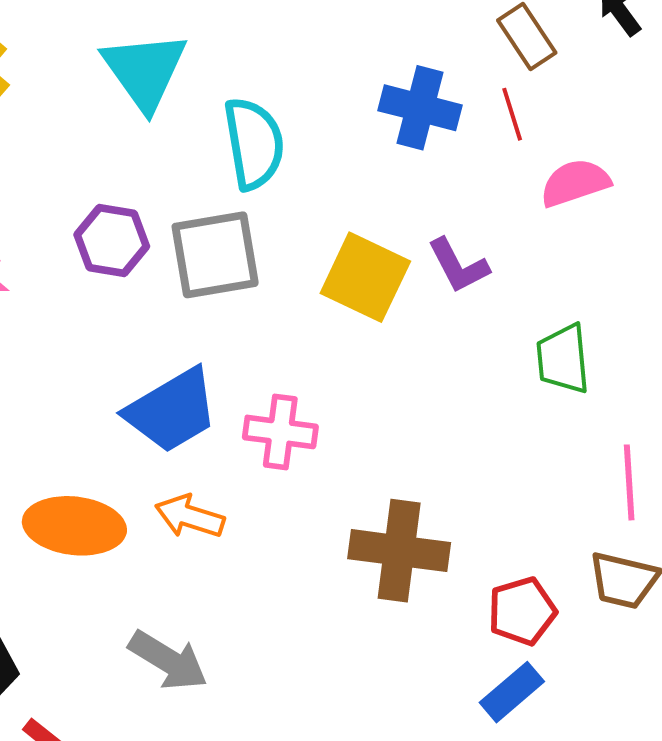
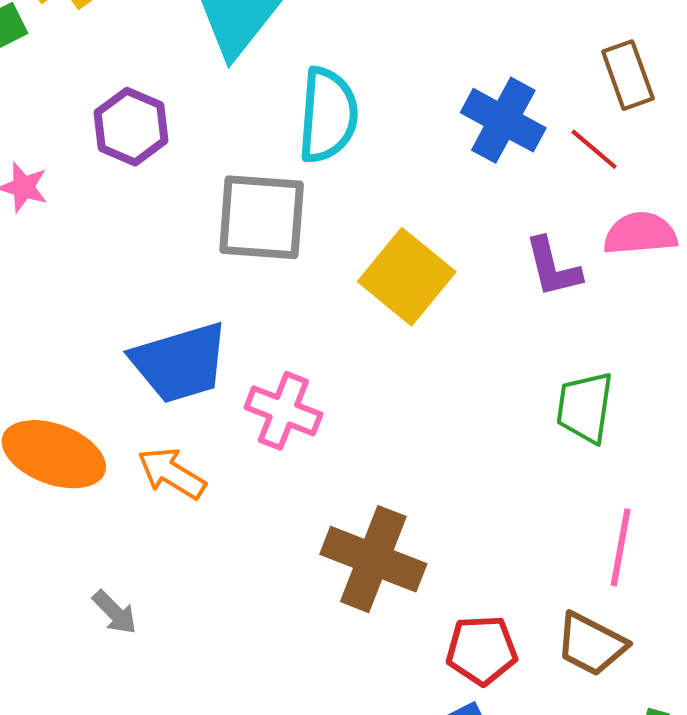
red line: (512, 114) -> (594, 149), turned -46
purple hexagon: (112, 241) -> (131, 127), moved
purple L-shape: (458, 266) -> (553, 267), moved
gray arrow: (168, 660) -> (115, 612), size x0.6

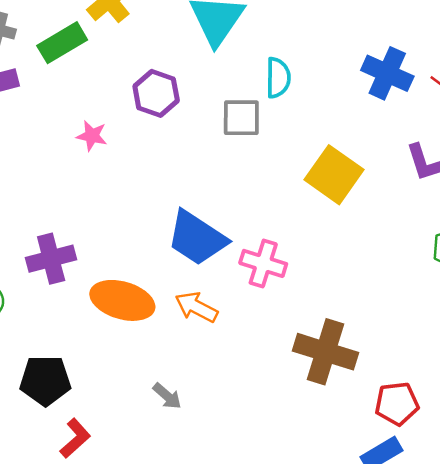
cyan semicircle: (328, 115) -> (278, 78), size x0.7
gray square: (262, 217) -> (241, 118), moved, size x0.7
blue trapezoid: (180, 363) -> (197, 238), turned 54

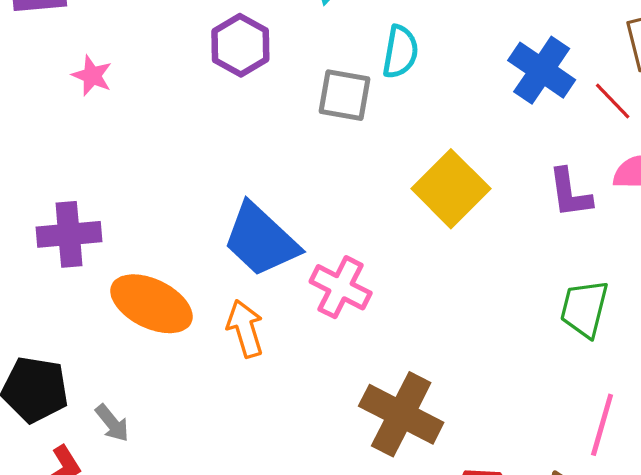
pink star: (92, 136) -> (92, 76), moved
orange arrow: (196, 307) -> (245, 329), turned 36
gray arrow: (167, 396) -> (112, 423), moved

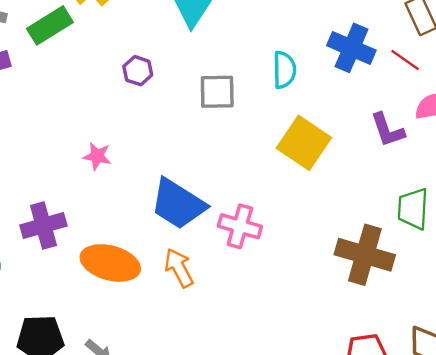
purple hexagon: (240, 45) -> (138, 71), size x0.7
cyan semicircle: (400, 52) -> (284, 70), moved
pink star: (92, 76) -> (97, 156), moved
brown cross: (401, 414) -> (365, 255), moved

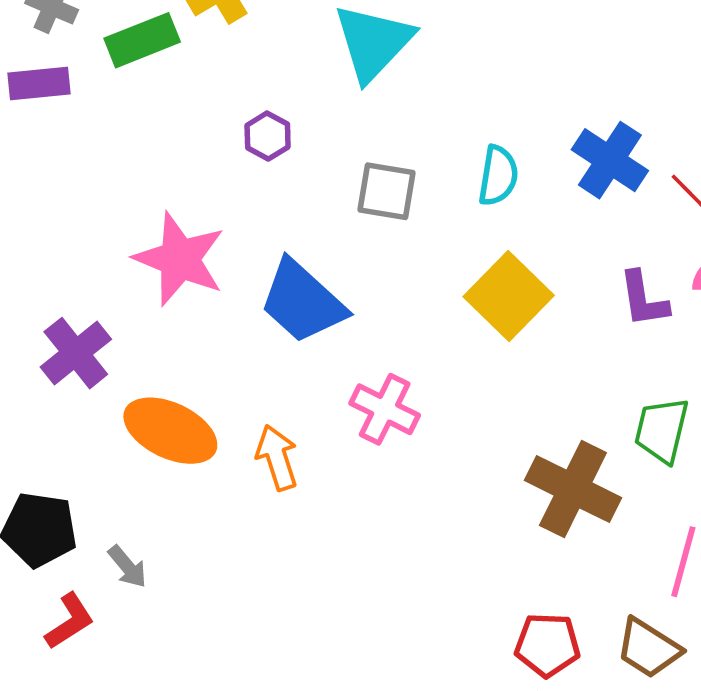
pink star: (97, 156) -> (180, 259), size x2.0
blue trapezoid: (178, 204) -> (303, 302), moved
purple cross: (43, 226) -> (76, 353), turned -33

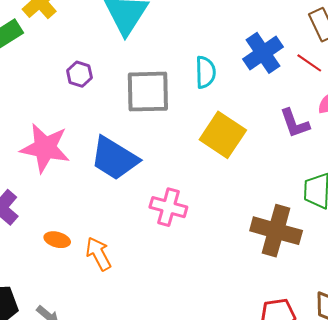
blue cross: (610, 160) -> (263, 53), turned 33
gray square: (386, 191) -> (148, 92), size x1.4
orange ellipse: (170, 431) -> (57, 240), size x0.5
orange arrow: (277, 458) -> (98, 254), moved

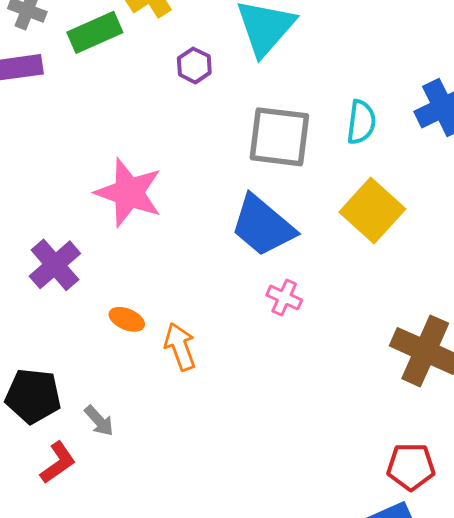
purple hexagon: (79, 74) -> (194, 65), moved
blue trapezoid: (114, 158) -> (263, 226), moved
pink cross: (168, 207) -> (284, 298), size x0.7

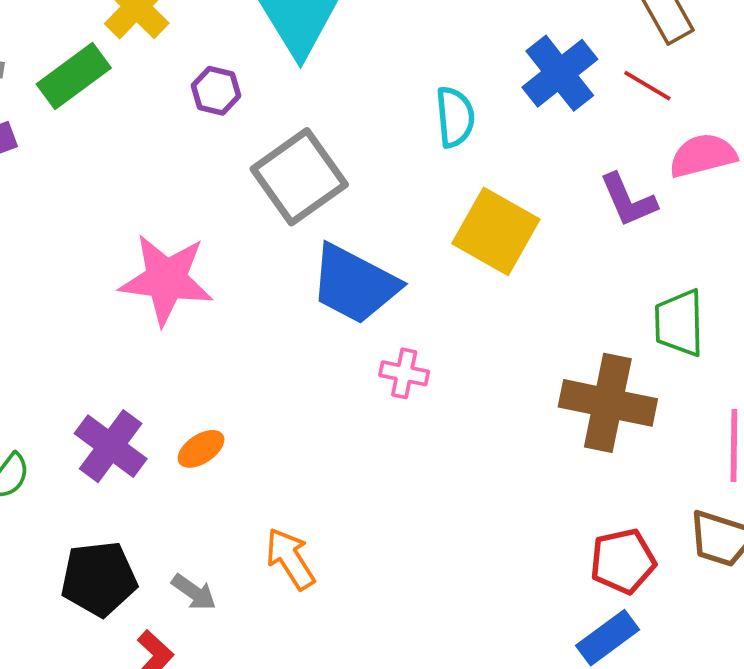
gray square: (279, 137) -> (299, 177), moved, turned -30
purple cross: (55, 265) -> (111, 446), moved
orange ellipse: (127, 319) -> (201, 449), turned -44
orange arrow: (180, 347) -> (290, 559), moved

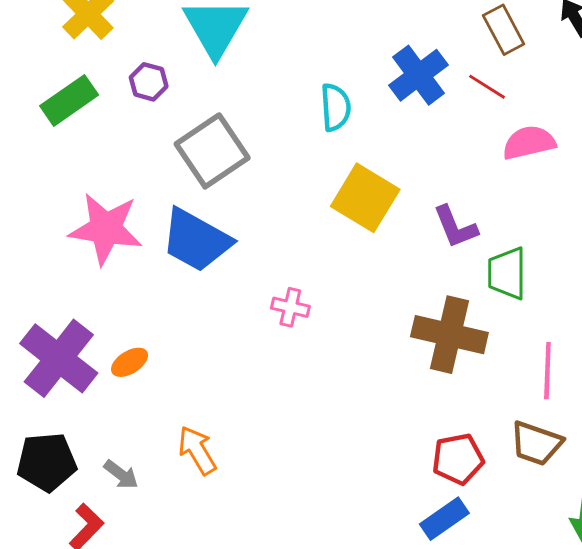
green rectangle: (74, 76) -> (69, 100), moved
purple L-shape: (628, 200) -> (455, 227), moved
blue trapezoid: (354, 284) -> (196, 240), moved
purple cross: (111, 446) -> (59, 358), size x1.4

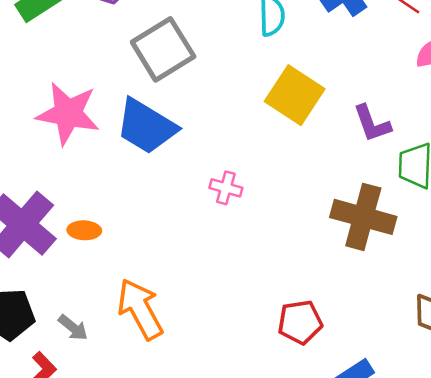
orange ellipse: (130, 362) -> (84, 230), turned 32
orange arrow: (197, 450) -> (140, 309), size x1.4
red pentagon: (458, 459) -> (300, 322), moved

